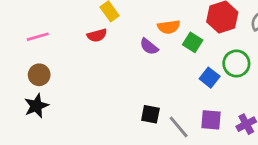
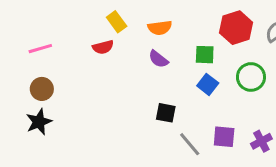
orange semicircle: (169, 27) -> (160, 28), moved
green square: (193, 42) -> (205, 55), turned -30
blue square: (210, 78) -> (208, 84), moved
black square: (150, 114) -> (166, 113), moved

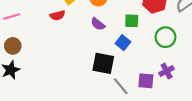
blue square: (208, 84) -> (123, 43), moved
black square: (166, 113) -> (103, 63), size x1.5
purple cross: (261, 141) -> (167, 71), moved

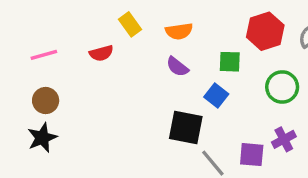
red semicircle: (57, 15) -> (101, 53), moved

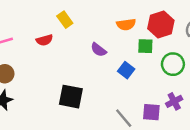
orange semicircle: (179, 31) -> (126, 24), moved
green square: (230, 62) -> (145, 46), moved
black square: (186, 128) -> (71, 97), moved

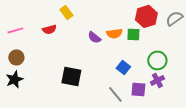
orange semicircle: (126, 24) -> (114, 33), moved
green circle: (173, 64) -> (157, 60), moved
blue square: (126, 70) -> (123, 67), moved

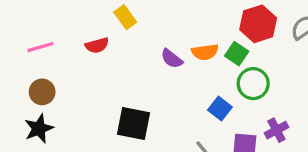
green square: (133, 34) -> (237, 54), turned 32
green circle: (157, 60) -> (253, 84), moved

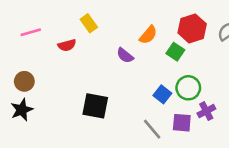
pink line: (40, 47) -> (31, 32), moved
orange semicircle: (205, 52) -> (148, 35), moved, turned -42
green circle: (253, 84) -> (188, 88), moved

